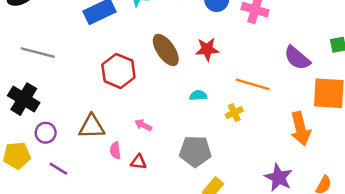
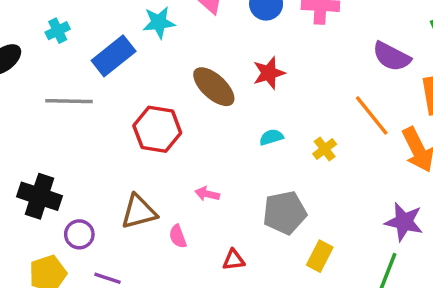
gray line: (38, 53) -> (69, 101), moved
orange line: (253, 84) -> (372, 115), moved, turned 48
red triangle: (138, 162) -> (234, 260), moved

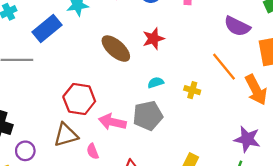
red hexagon: (157, 129) -> (79, 99), moved
yellow cross: (325, 149) -> (192, 90), turned -35
pink arrow: (207, 194) -> (112, 122), size x1.6
gray pentagon: (285, 213) -> (148, 116), moved

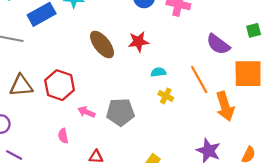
cyan semicircle: (156, 83) -> (158, 72), moved
pink arrow: (112, 122) -> (86, 112), size x0.7
brown triangle: (66, 135) -> (21, 86), moved

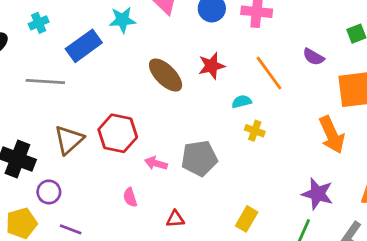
purple semicircle: (218, 44) -> (313, 57), size x0.7
orange line: (199, 80) -> (269, 73), moved
brown triangle: (21, 86) -> (69, 140), turned -30

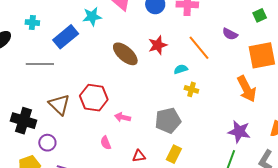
cyan cross: (39, 23) -> (32, 23), turned 32
brown triangle: (69, 140) -> (59, 105), turned -30
gray pentagon: (199, 158) -> (168, 121), moved
yellow rectangle: (247, 219) -> (174, 154), moved

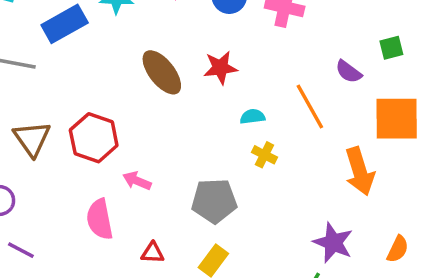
green square: (260, 15) -> (391, 48), moved
orange line: (199, 48) -> (310, 106), moved
pink semicircle: (106, 143) -> (100, 219), size x1.6

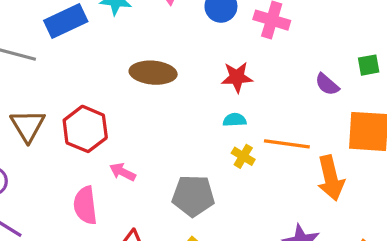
red star: (220, 68) -> (237, 77), moved
brown ellipse: (162, 72) -> (153, 73), turned -51
orange line: (310, 106) -> (287, 144), moved, turned -57

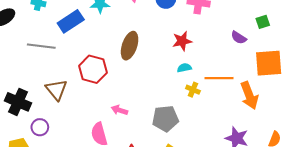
brown ellipse: (153, 73) -> (130, 46), turned -68
red hexagon: (85, 129) -> (93, 69), moved

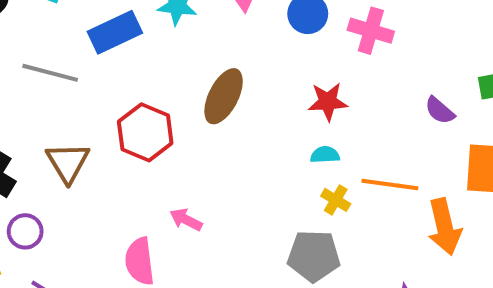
gray pentagon: (165, 119) -> (314, 256), moved

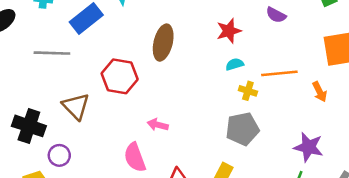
purple semicircle: (440, 110) -> (276, 15), moved
orange arrow: (445, 227) -> (320, 92), size x0.6

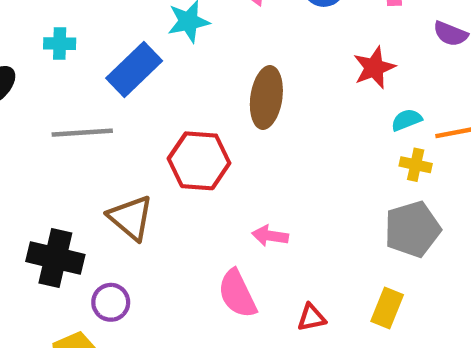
cyan semicircle: (235, 64) -> (406, 120), moved

